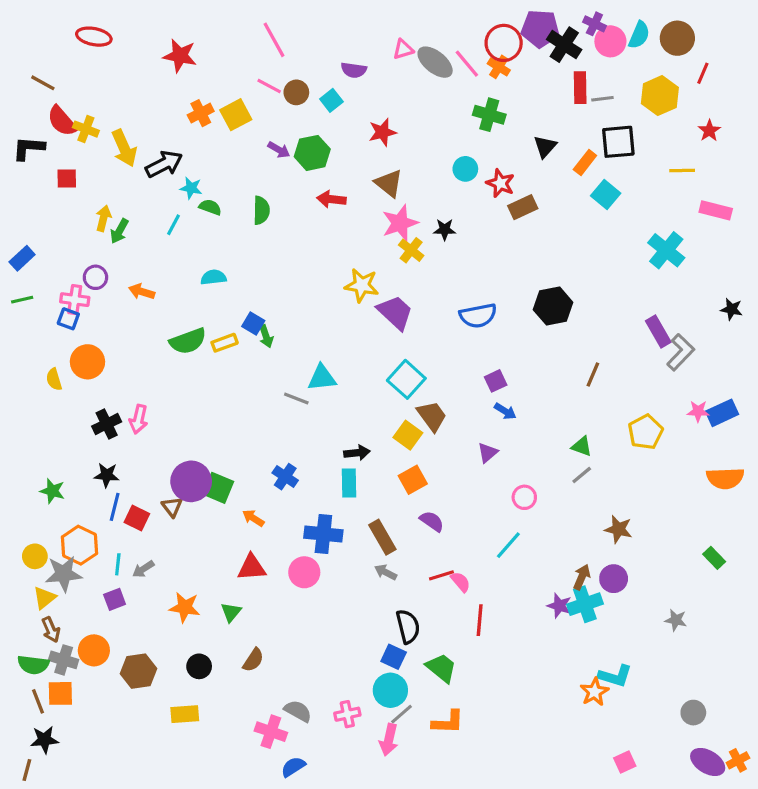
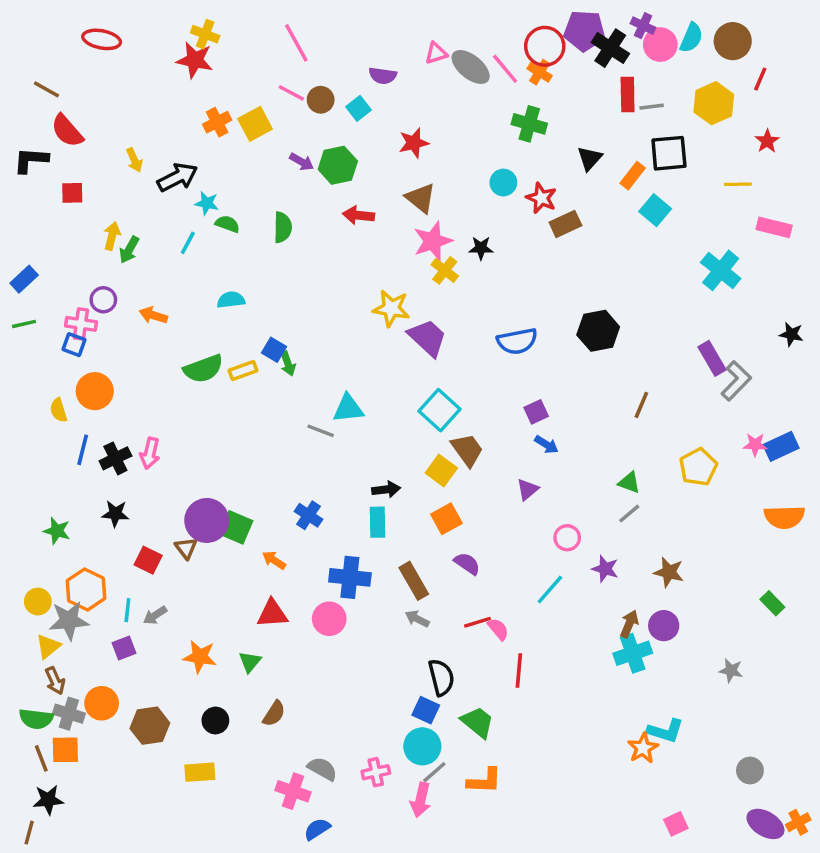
yellow cross: (86, 129) -> (205, 34), moved
yellow arrow: (124, 148) -> (134, 160), size x0.6
blue line: (115, 507) -> (83, 450), moved
purple star: (559, 606) -> (605, 569), moved

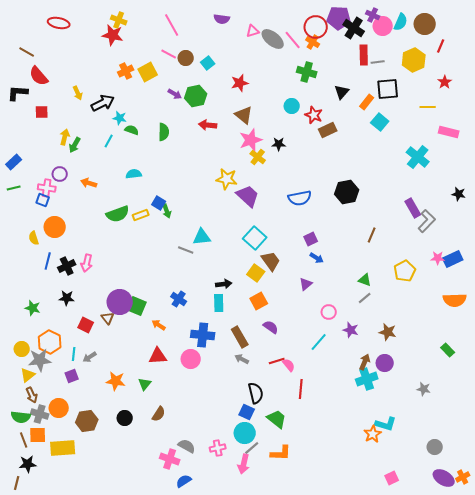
purple semicircle: (383, 76) -> (222, 19), moved
yellow rectangle: (200, 772) -> (63, 448), moved, size x1.4

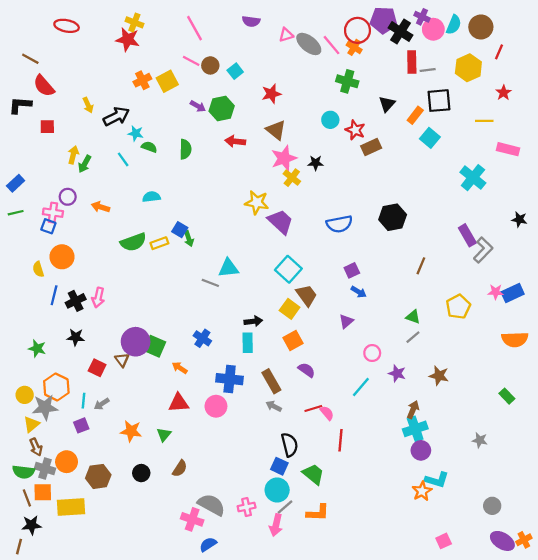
cyan line: (109, 141) -> (123, 159), turned -64
purple circle: (385, 363) -> (421, 450), moved
gray semicircle: (187, 446) -> (211, 505), size x1.4

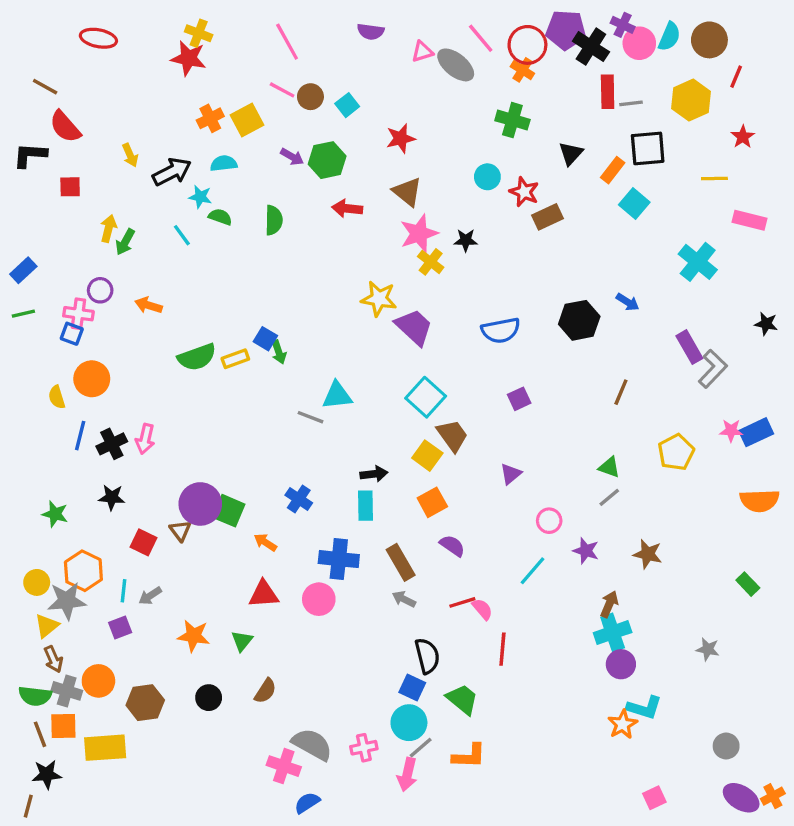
pink line: (331, 45) -> (481, 38), moved
cyan semicircle: (151, 197) -> (224, 163), moved
blue arrow: (359, 292) -> (628, 302), moved

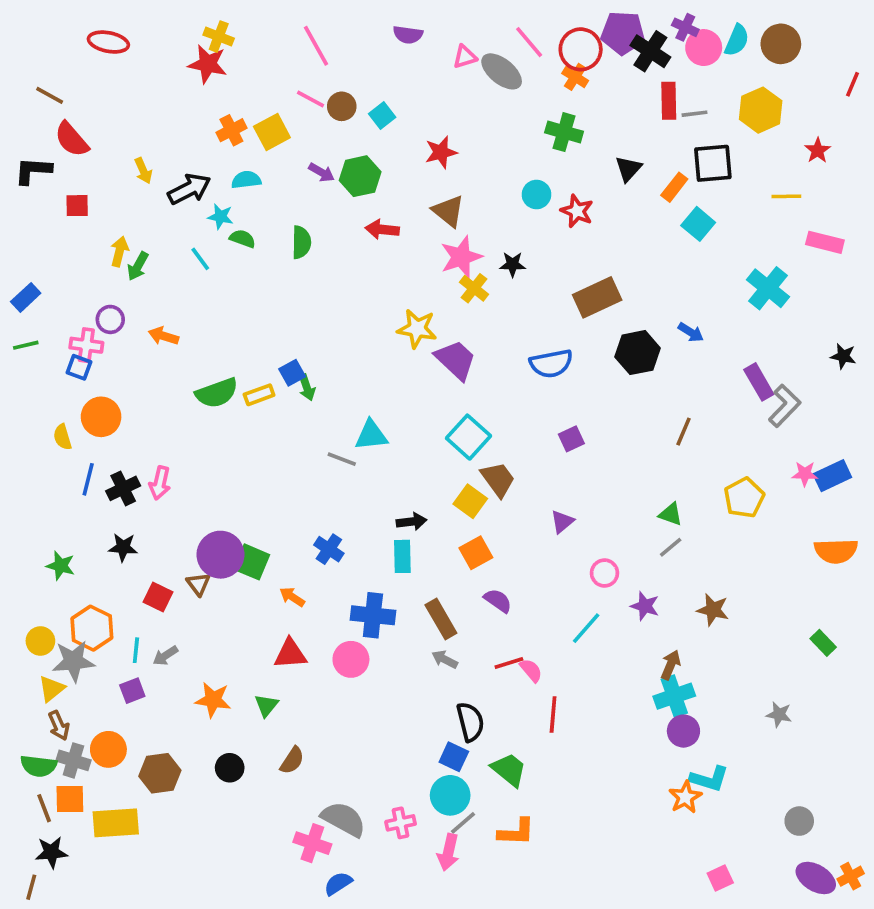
red line: (736, 77) -> (853, 84), moved
brown rectangle: (547, 217) -> (597, 297), moved, size x1.4
blue square: (265, 339) -> (292, 373), turned 30

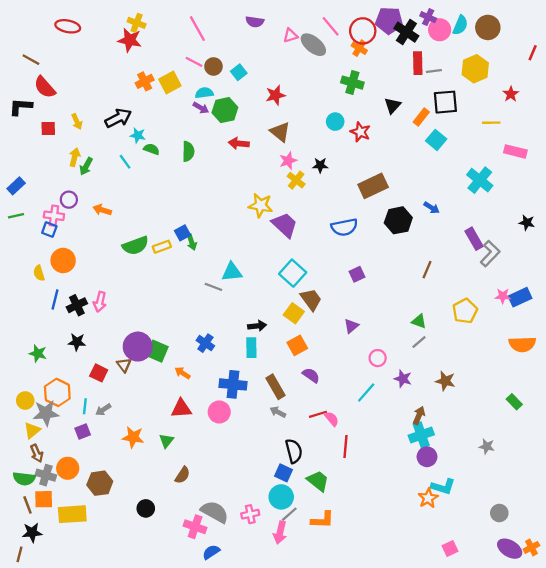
yellow arrow: (143, 171) -> (77, 122), moved
cyan semicircle: (246, 180) -> (204, 93), moved
pink star: (461, 257) -> (288, 161), size x0.7
black circle: (230, 768) -> (146, 508), moved

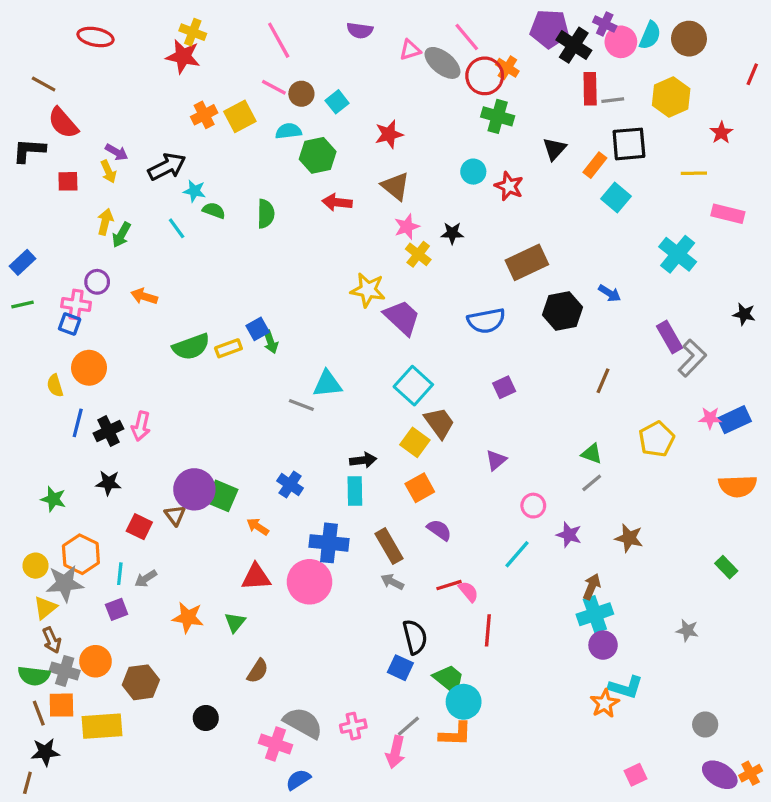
red circle: (363, 31) -> (485, 76), moved
purple arrow: (201, 108) -> (117, 152), moved
pink circle: (219, 412) -> (310, 582), size x1.4
cyan circle: (281, 497) -> (464, 702), moved

